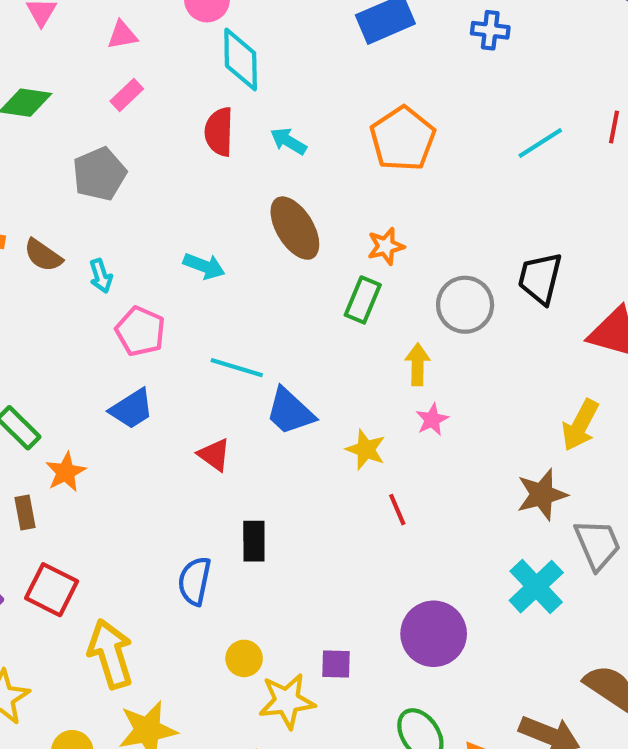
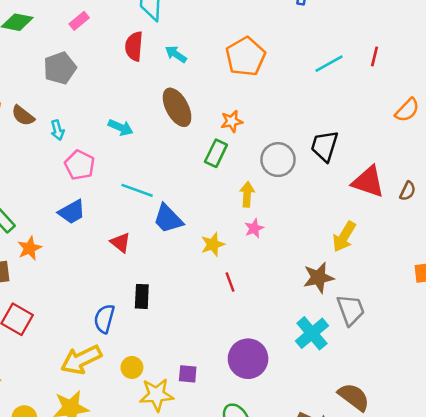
yellow star: (366, 450) -> (213, 244), turned 30
yellow arrow: (111, 654) -> (81, 360), moved, turned -102

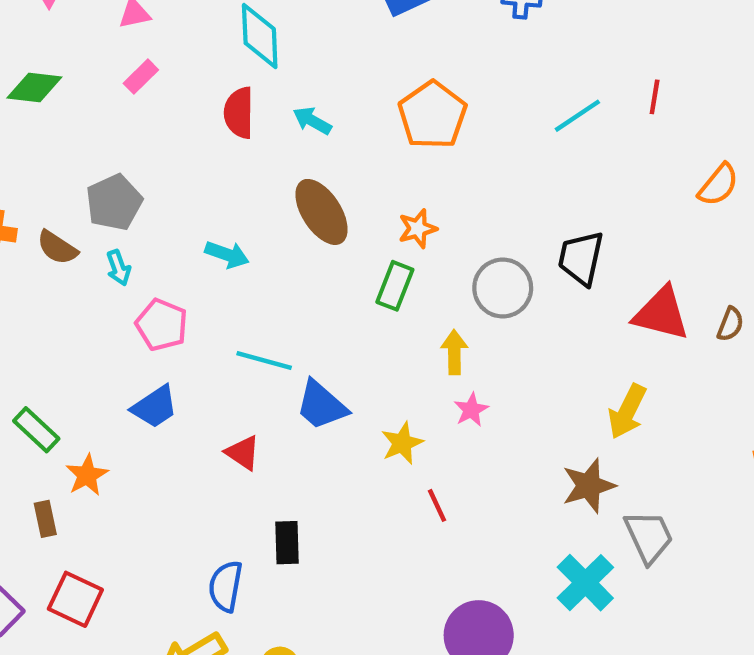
gray pentagon: (60, 68) -> (114, 202), moved

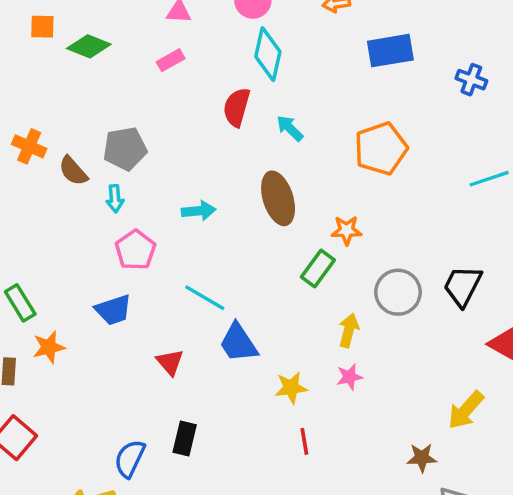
cyan arrow: (227, 255) -> (199, 211), turned -40
brown star: (589, 486) -> (422, 458), size x0.7

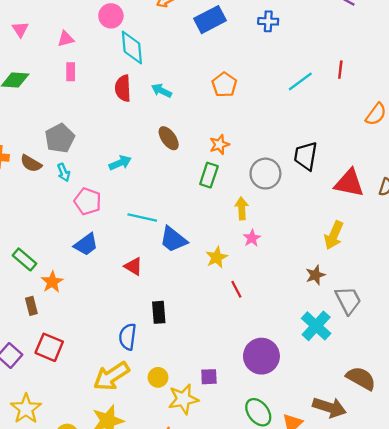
pink rectangle: (171, 60) -> (71, 72), turned -42
orange pentagon: (381, 149) -> (224, 85), size x0.7
brown ellipse: (278, 198) -> (169, 138), size x0.7

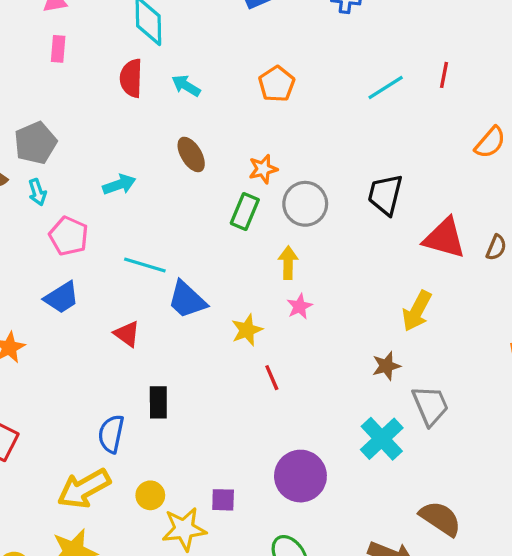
gray circle: (265, 174) -> (305, 204), moved

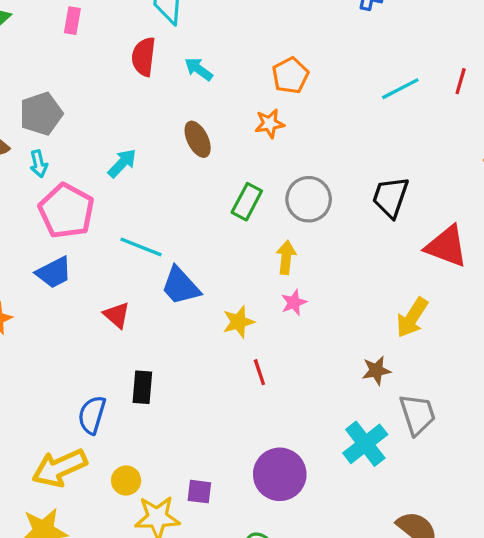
orange star: (263, 169) -> (270, 124), moved
cyan arrow: (119, 184) -> (122, 163), turned -32
pink pentagon: (69, 236) -> (66, 211), size x1.4

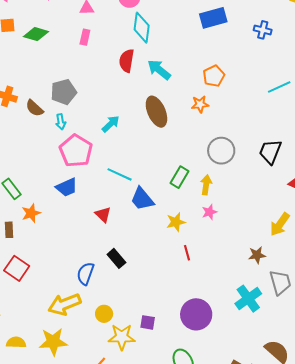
cyan arrow: (199, 69) -> (159, 70), size x1.4
brown ellipse: (198, 139) -> (156, 112), size x1.4
green rectangle: (247, 202) -> (180, 177), moved
black rectangle: (142, 387) -> (116, 258), turned -48

